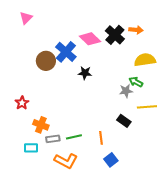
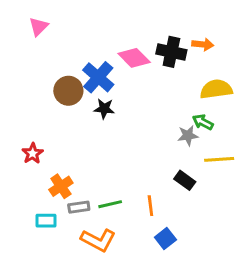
black cross: (115, 35) -> (171, 52), turned -30
black star: (85, 73) -> (104, 109), moved
orange cross: (41, 125) -> (61, 186), turned 35

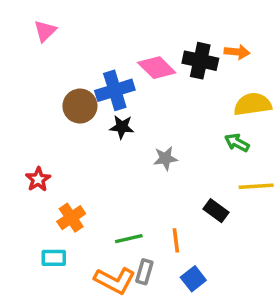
blue cross: (98, 77) -> (115, 90), turned 32
gray star: (188, 136) -> (165, 158), moved
gray rectangle: (79, 207) -> (144, 272), moved, turned -66

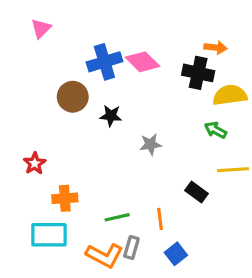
black cross: (200, 61) -> (198, 73), moved
blue cross: (115, 90) -> (104, 62), moved
orange cross: (71, 218) -> (65, 198), turned 30
cyan rectangle: (54, 258) -> (49, 235), size x1.6

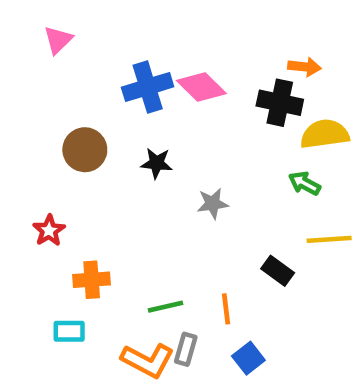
brown circle: (73, 97) -> (85, 150), moved
cyan rectangle: (49, 235) -> (69, 331), size x0.6

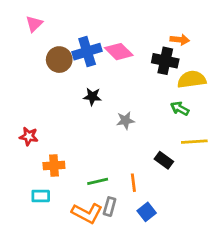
brown circle: (85, 150) -> (59, 60), moved
red star: (49, 230) -> (29, 136), turned -30

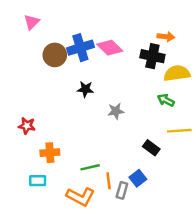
orange line: (133, 183) -> (109, 181), moved
gray rectangle: (110, 207) -> (122, 190), moved
blue square: (147, 212) -> (138, 178), moved

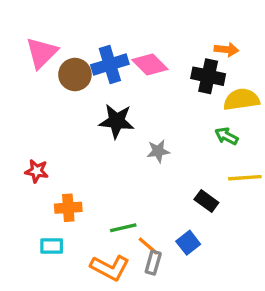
pink triangle: (32, 22) -> (42, 53), moved, size x1.5
black star: (85, 89) -> (117, 121), size x1.5
orange line: (109, 181) -> (148, 246), turned -42
gray rectangle: (122, 190) -> (153, 263), moved

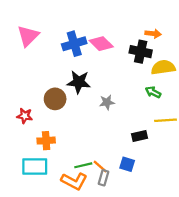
brown circle: (75, 75) -> (55, 99), moved
black rectangle: (206, 201) -> (140, 136), turned -49
green line: (123, 228) -> (83, 165), moved
blue square: (188, 243) -> (127, 164), turned -35
cyan rectangle: (52, 246) -> (35, 166), size x1.6

